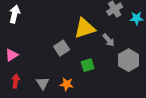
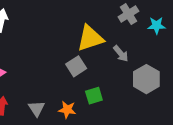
gray square: (62, 48) -> (76, 66), moved
green square: (88, 65) -> (94, 96), moved

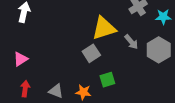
gray hexagon: (146, 79) -> (159, 50), moved
gray triangle: (37, 108) -> (56, 91), turned -35

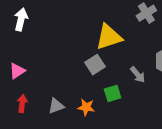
gray arrow: (131, 42) -> (138, 75), moved
gray triangle: (56, 91) -> (56, 106), turned -42

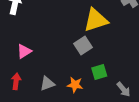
pink triangle: (17, 71) -> (24, 51), moved
gray arrow: (138, 75) -> (123, 89), moved

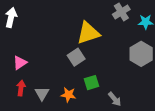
red arrow: (16, 81) -> (21, 88), moved
gray triangle: (47, 84) -> (42, 94), turned -40

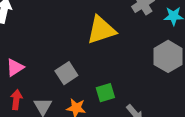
gray square: (76, 57) -> (66, 73), moved

